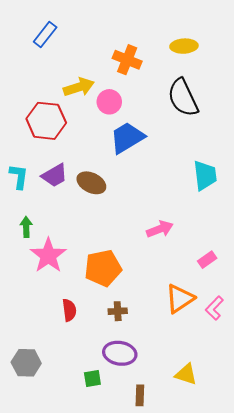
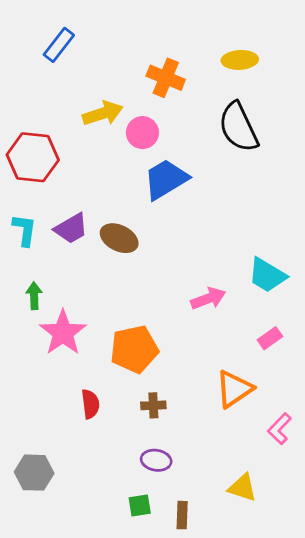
red hexagon: (46, 121) -> (33, 157), moved
cyan trapezoid: (205, 175) -> (267, 275), moved, turned 128
pink L-shape: (214, 308) -> (280, 429), moved
purple ellipse: (120, 353) -> (156, 460), size x0.7
green square: (92, 379) -> (140, 505), moved

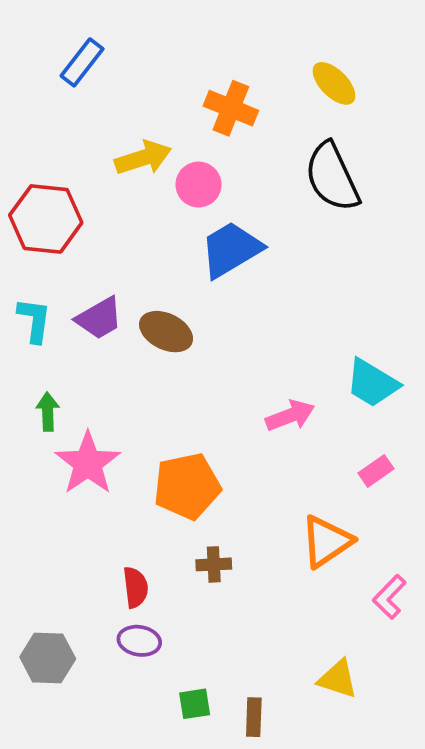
yellow ellipse: (240, 60) -> (334, 83), turned 48
red semicircle: (90, 404) -> (135, 587), moved
purple ellipse: (156, 460) -> (139, 641), moved

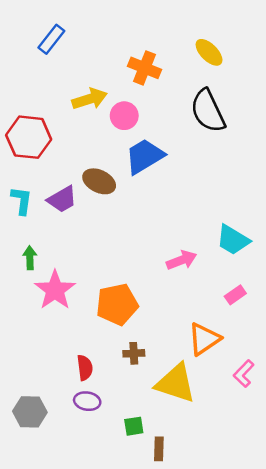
brown ellipse: (166, 332) -> (99, 181), moved
yellow triangle: (338, 679) -> (176, 383), moved, size x1.6
green square: (195, 704) -> (134, 426), moved

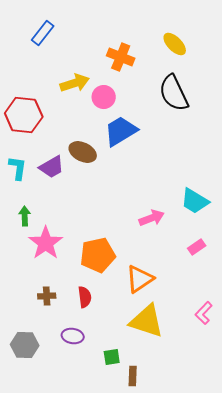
orange triangle: (204, 339) -> (140, 279), moved
brown cross: (134, 353) -> (47, 296), moved
red semicircle: (85, 368) -> (85, 297), moved

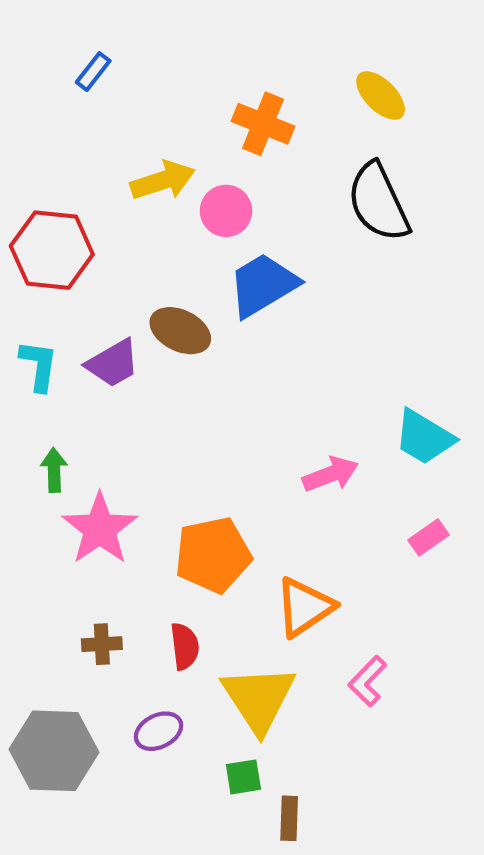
blue rectangle: (43, 33) -> (93, 72), size x0.7
pink L-shape: (204, 313) -> (368, 681), moved
yellow triangle: (147, 321) -> (259, 699), moved, turned 39
purple ellipse: (73, 336) -> (159, 731), turned -35
gray hexagon: (25, 345) -> (54, 751), size x1.4

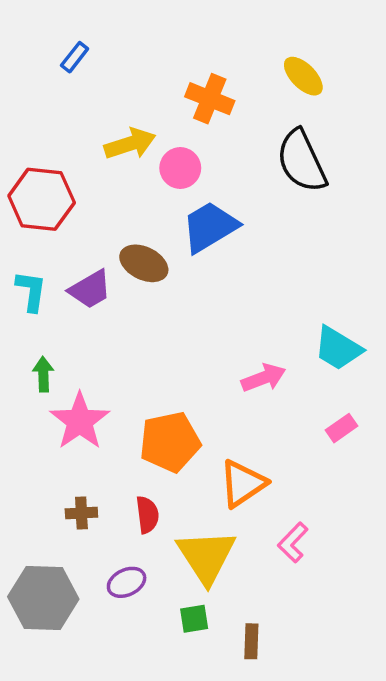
brown rectangle: (289, 818) -> (251, 641), moved

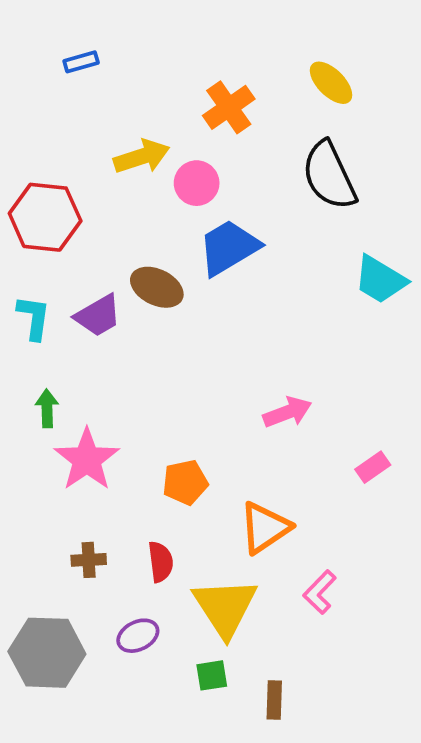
blue rectangle: (75, 57) -> (81, 62), turned 36
orange cross: (210, 99) -> (229, 107), turned 33
cyan trapezoid: (338, 348) -> (380, 280), moved
orange pentagon: (170, 442) -> (185, 482), size x0.7

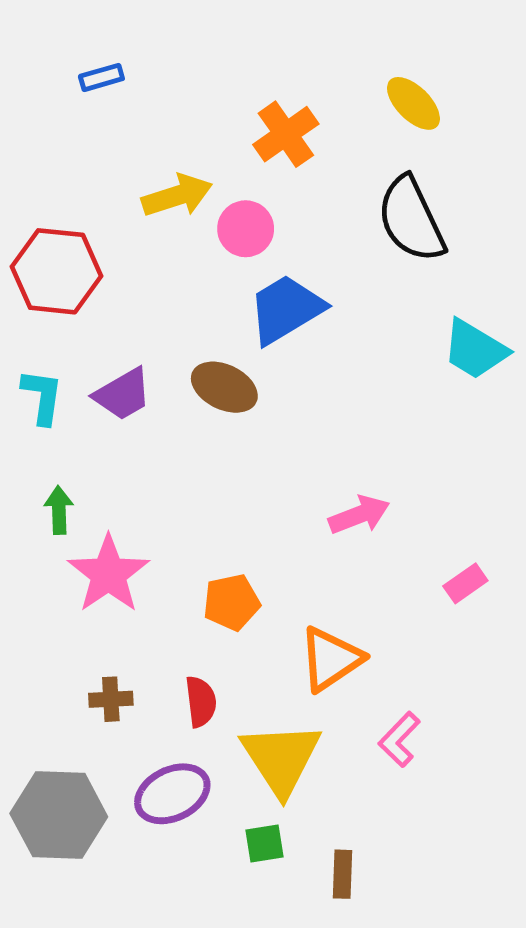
brown ellipse: (157, 287) -> (224, 387), moved
purple ellipse: (138, 636) -> (172, 794), size x1.4

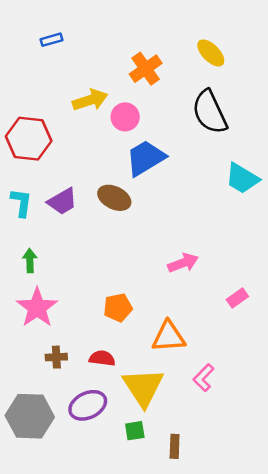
pink star: (108, 574) -> (37, 308), moved
orange triangle: (331, 659) -> (169, 337), turned 30
red semicircle: (201, 702) -> (102, 358), turned -75

